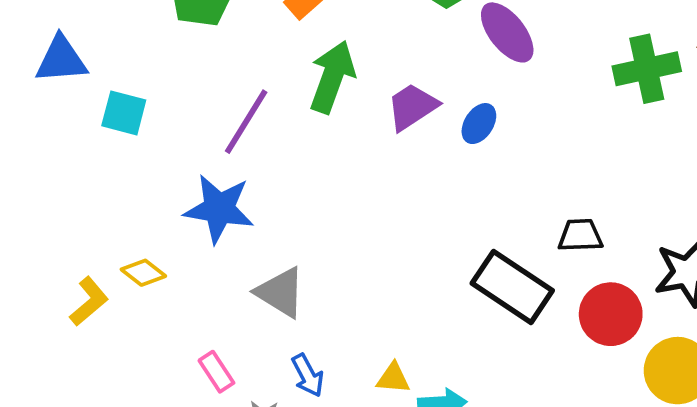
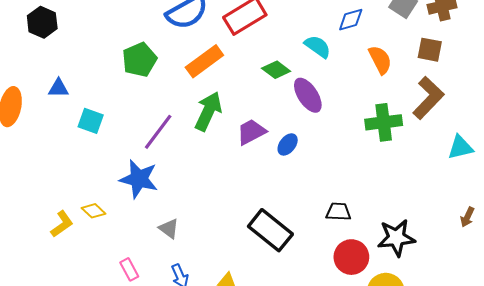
blue triangle: (61, 60) -> (58, 88), size x0.7
black rectangle: (512, 287) -> (270, 230), moved
gray triangle: (280, 292) -> (169, 229), size x0.7

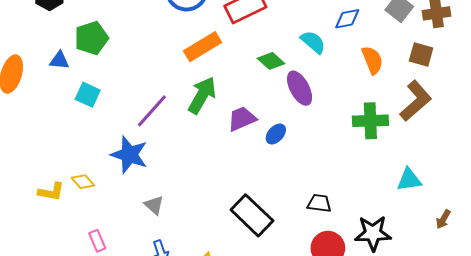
green pentagon: (140, 60) -> (91, 38), moved
cyan triangle: (460, 147) -> (409, 180), moved
yellow L-shape: (62, 224) -> (51, 192), turned 40
pink rectangle: (129, 269) -> (97, 241), moved

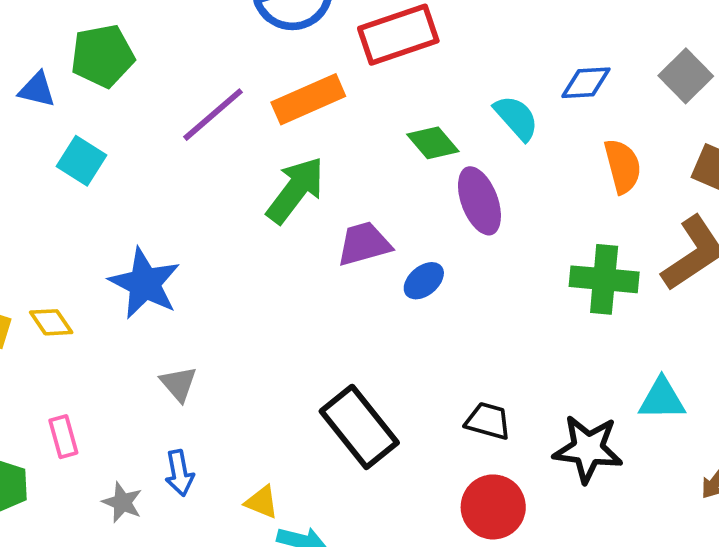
purple line: (152, 111) -> (213, 115), moved
black star: (373, 233) -> (588, 449), moved

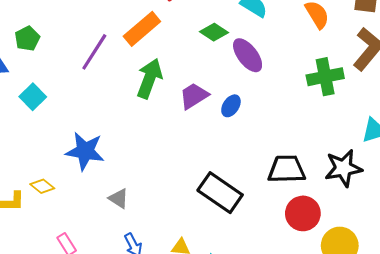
green pentagon: (103, 56) -> (27, 39), size x0.7
cyan square: (81, 161) -> (33, 97), turned 30
black trapezoid: (488, 421) -> (287, 169), size x1.5

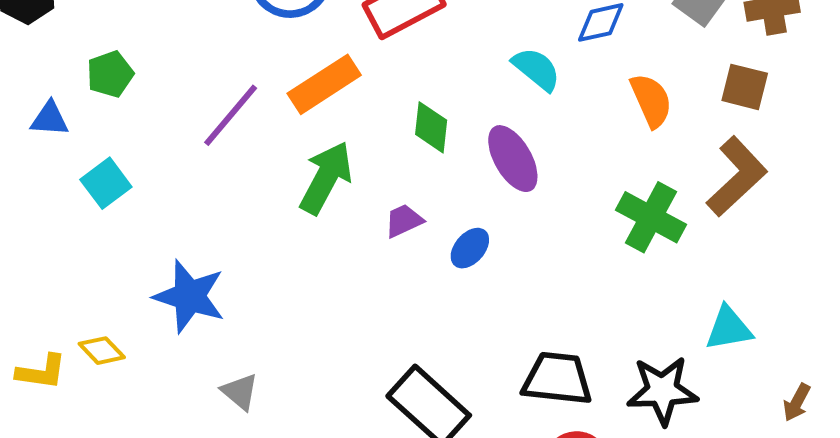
green diamond: (214, 32) -> (431, 127), moved, turned 56
green cross: (325, 77) -> (651, 217), turned 32
purple trapezoid: (194, 96) -> (404, 221), size x0.7

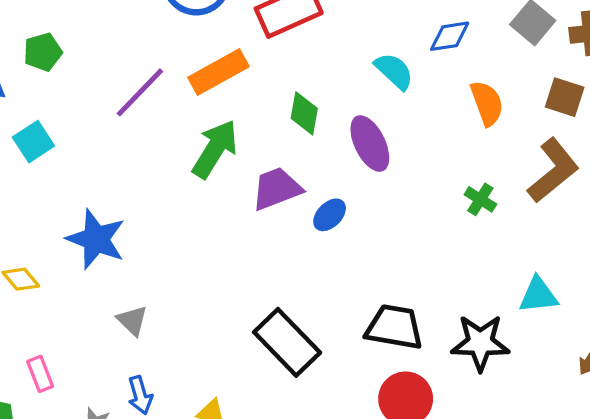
green cross: (651, 217) -> (480, 199), size x0.6
purple trapezoid: (404, 221) -> (277, 189), size x1.6

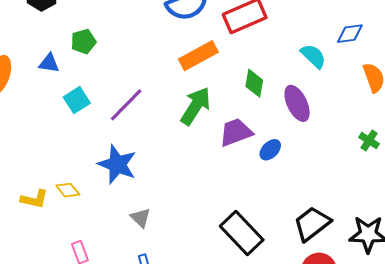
purple line: (140, 92) -> (126, 105), moved
black trapezoid: (394, 327) -> (312, 224), turned -48

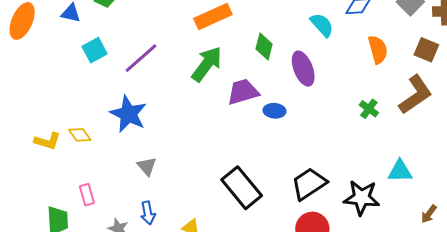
blue ellipse: (270, 150) -> (275, 111), turned 45

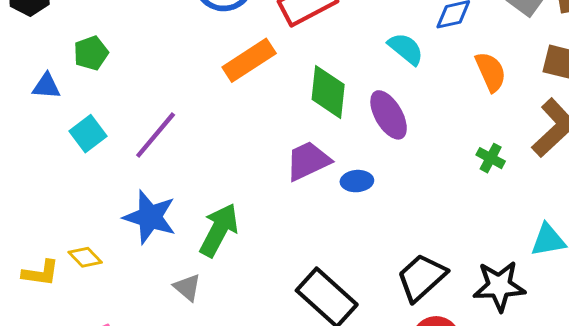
green diamond: (264, 46) -> (328, 92), size x1.4
green arrow: (207, 64) -> (219, 230), moved

